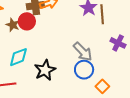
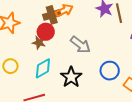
brown star: (13, 25) -> (39, 43), moved
gray arrow: (83, 52) -> (80, 45), moved

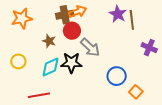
red circle: (46, 32) -> (72, 31), moved
black star: (71, 77) -> (71, 63), moved, turned 30

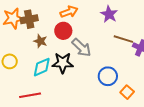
brown cross: (65, 15) -> (29, 19), moved
brown line: (132, 20) -> (123, 39), moved, turned -66

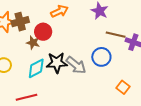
red circle: (63, 31) -> (43, 32), moved
gray arrow: (81, 48) -> (76, 65), moved
blue circle: (108, 76) -> (101, 57), moved

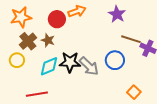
brown cross: (20, 22) -> (28, 41), moved, turned -30
red circle: (43, 32) -> (57, 19), moved

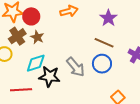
red circle: (57, 19) -> (31, 16), moved
brown line: (131, 39) -> (104, 43), moved
black star: (70, 62) -> (49, 77), moved

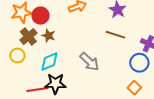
blue circle: (102, 64) -> (139, 63), moved
black star: (49, 77) -> (55, 84), moved

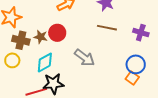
red circle: (40, 16) -> (57, 33), moved
brown cross: (28, 37) -> (21, 40), turned -30
blue circle: (139, 63) -> (136, 64), moved

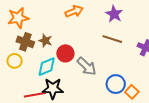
red circle: (57, 33) -> (65, 53), moved
blue circle: (136, 64) -> (116, 84), moved

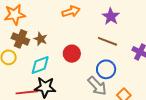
red circle: (65, 53) -> (72, 54), moved
gray arrow: (87, 66) -> (97, 86), moved
blue circle: (116, 84) -> (106, 69), moved

